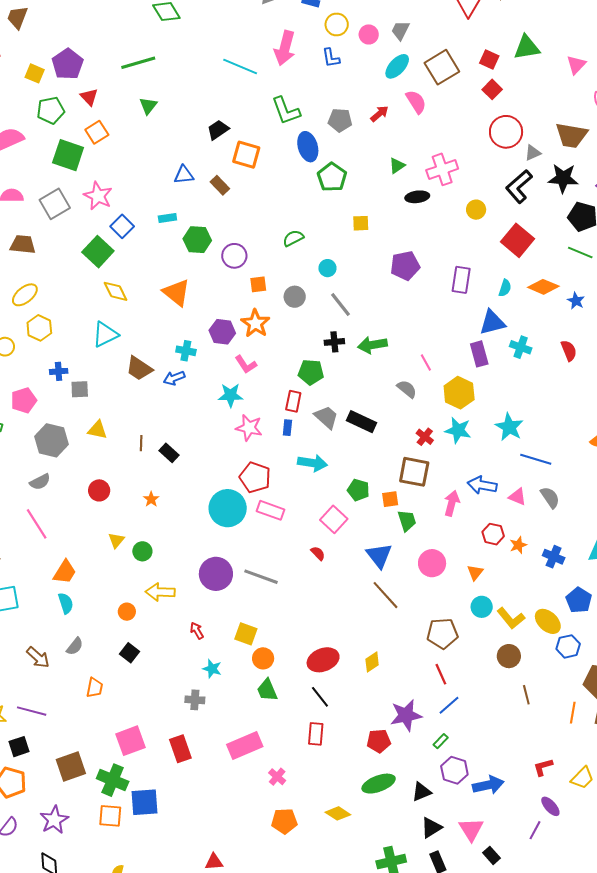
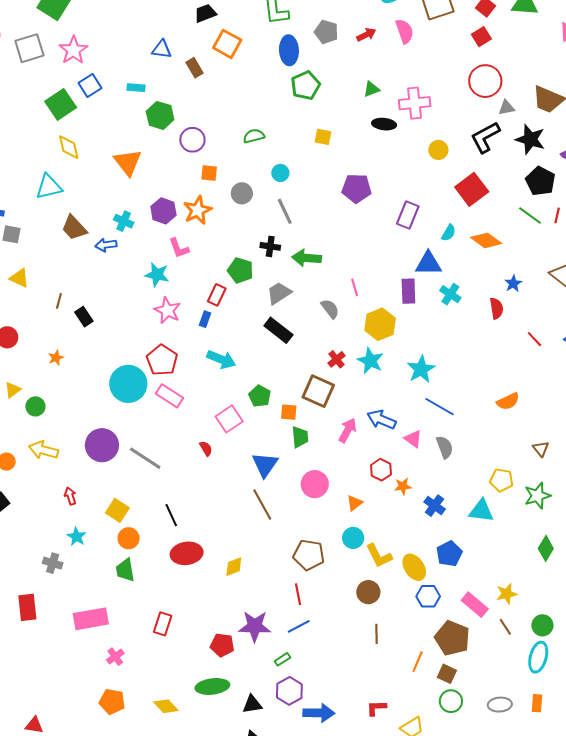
blue star: (576, 301) -> (513, 283), moved
gray trapezoid: (326, 417) -> (279, 293), moved, turned -88
black line: (320, 697) -> (171, 515), moved

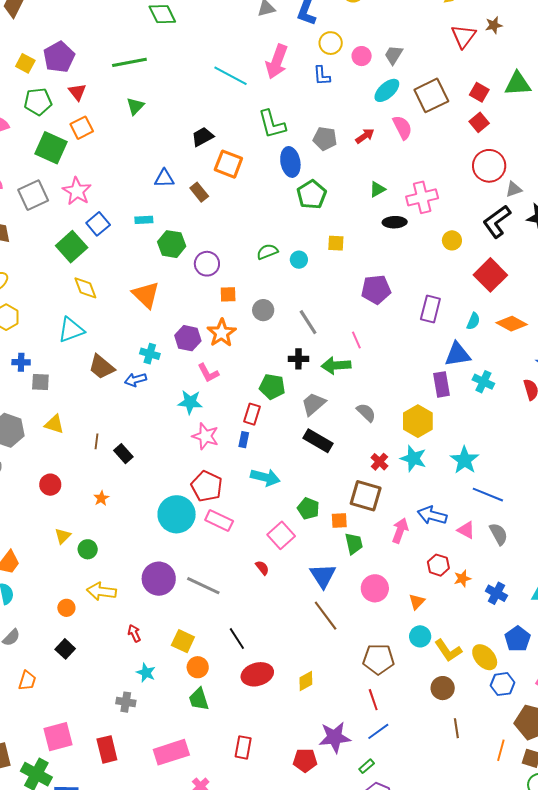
cyan circle: (280, 173) -> (299, 260), moved
pink line: (355, 287) -> (356, 340), moved

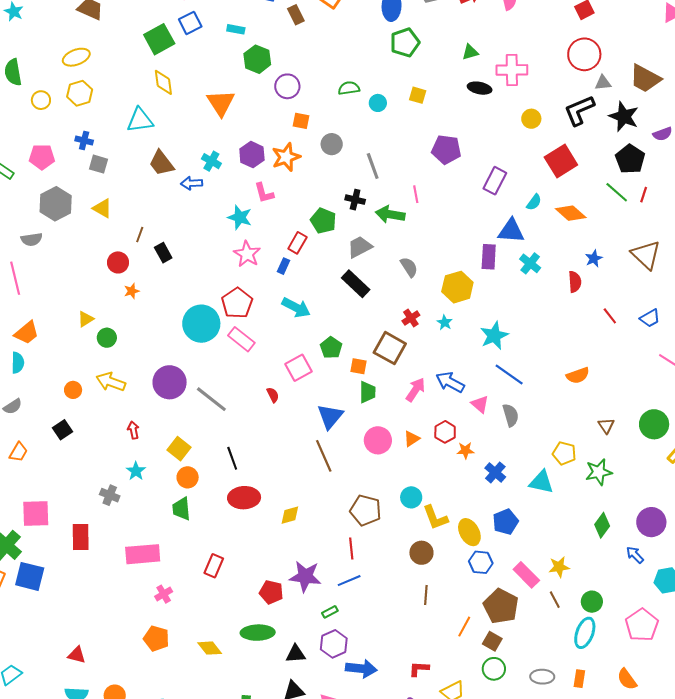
cyan star: (413, 458) -> (445, 322), size x0.6
red circle: (50, 485) -> (118, 262), moved
orange triangle: (417, 602) -> (412, 439), moved

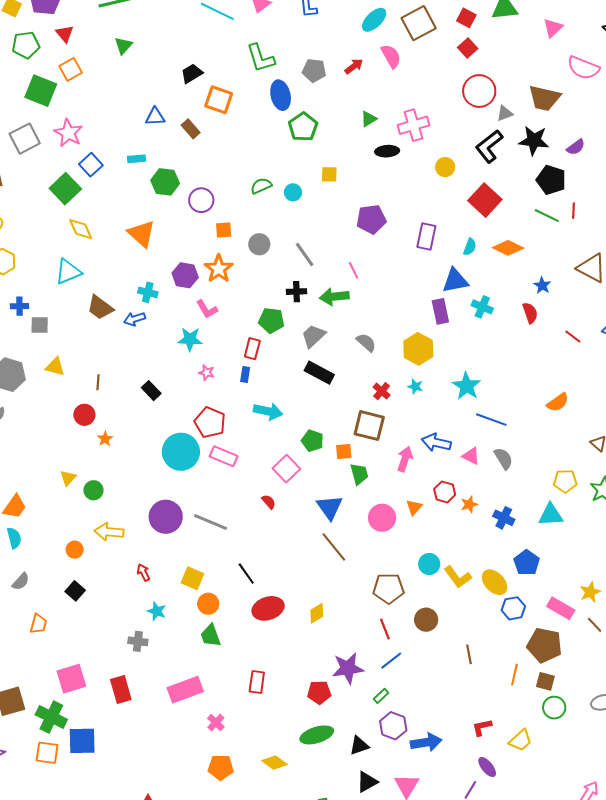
black rectangle: (163, 253) -> (151, 391), moved
pink star: (247, 254) -> (207, 373), size x0.6
brown circle: (421, 553) -> (426, 620), moved

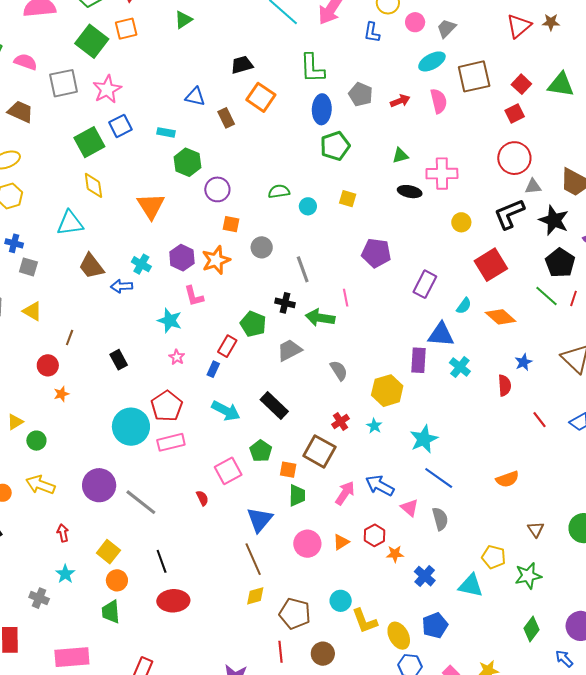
black rectangle: (319, 373) -> (274, 405), moved
pink rectangle: (224, 456) -> (171, 442), turned -52
yellow diamond: (317, 613) -> (255, 596), moved

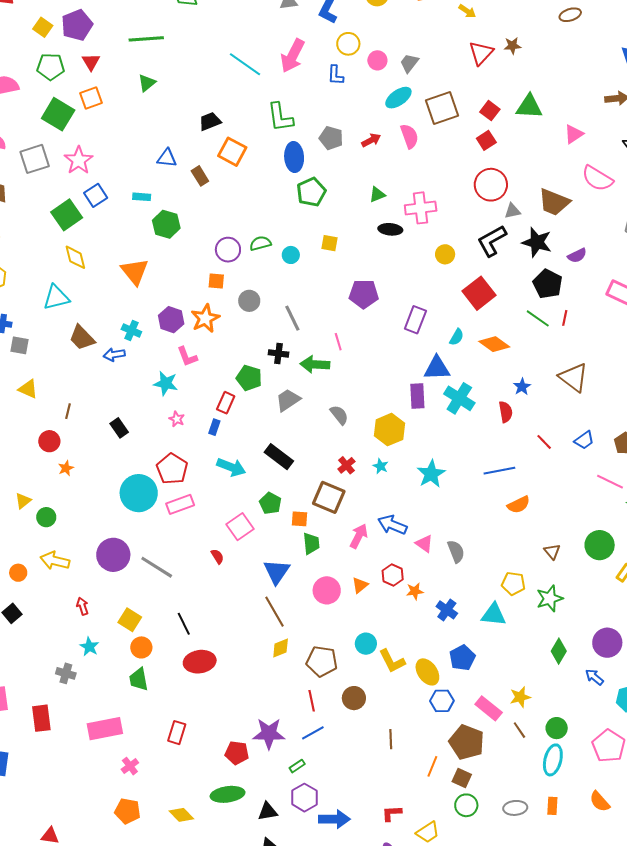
purple circle: (217, 189) -> (228, 250), moved
cyan cross: (460, 367) -> (459, 398), size x1.4
blue line: (439, 478) -> (499, 471), moved, turned -40

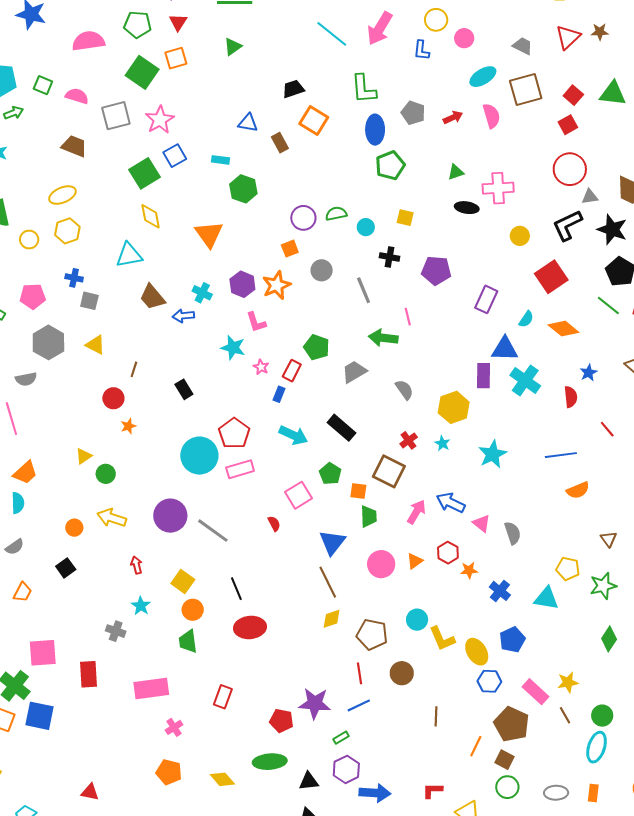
gray trapezoid: (409, 63) -> (523, 46), moved, turned 75
orange square: (216, 281) -> (290, 249), turned -30
black cross: (278, 353) -> (390, 257), moved
pink star: (177, 419) -> (261, 367), moved

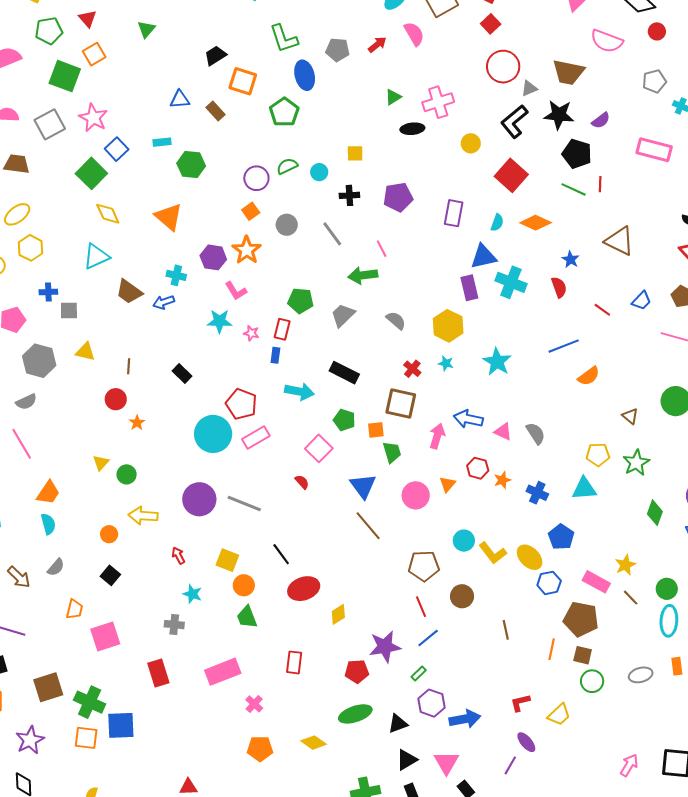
green pentagon: (390, 165) -> (284, 112), moved
yellow diamond: (332, 619) -> (338, 614), moved
pink square: (43, 653) -> (105, 637), moved

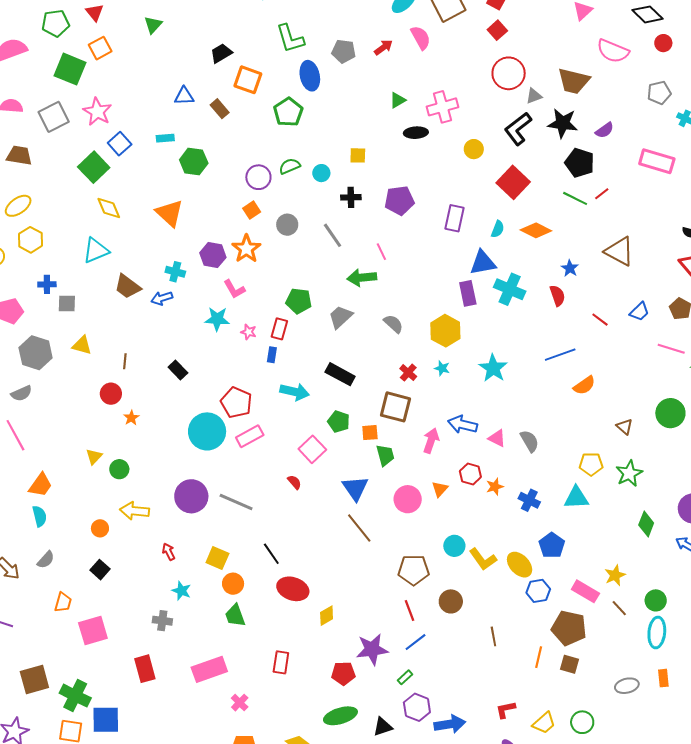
red line: (600, 184) -> (602, 194), turned 49
red ellipse: (304, 589) -> (293, 589), turned 36
green circle: (592, 681) -> (582, 722), moved

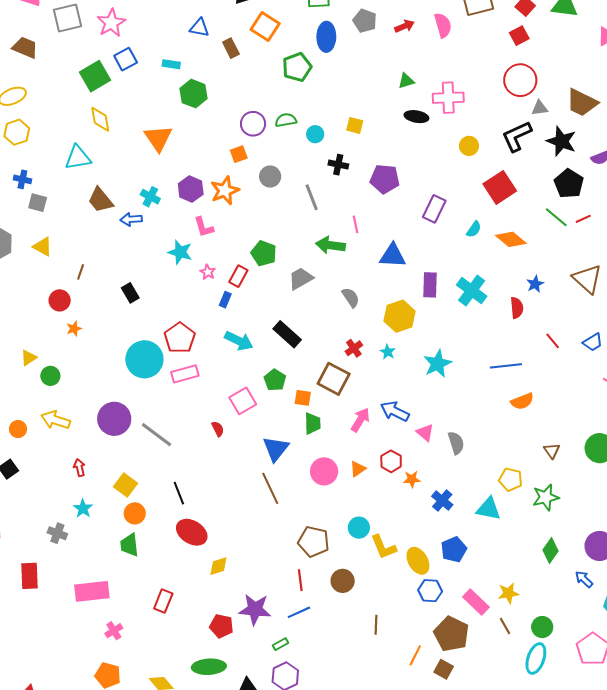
blue triangle: (483, 263) -> (393, 256), moved

